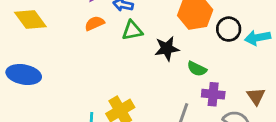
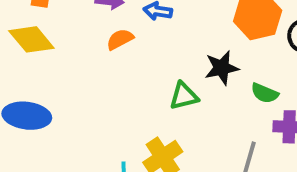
green triangle: (132, 30) -> (184, 96), moved

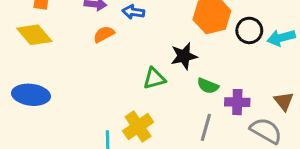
green semicircle: (265, 93) -> (208, 86), moved

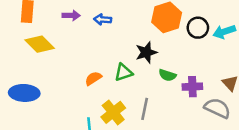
orange semicircle: (104, 34) -> (93, 78), moved
yellow diamond: (34, 35) -> (40, 44), moved
gray line: (206, 127) -> (145, 109), moved

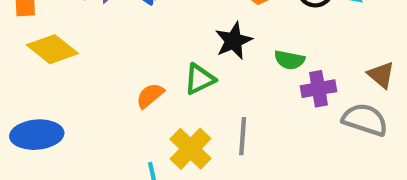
green semicircle: (167, 75) -> (289, 60), moved

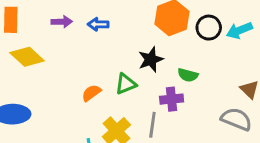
purple cross: (318, 89) -> (172, 99), moved

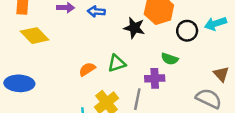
black circle: (209, 28) -> (187, 31), moved
black star: (151, 59) -> (134, 28), moved, turned 30

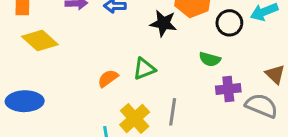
purple cross: (155, 78) -> (228, 89), moved

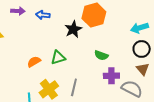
black star: (163, 23) -> (73, 29), turned 30
black circle: (229, 23) -> (142, 49), moved

